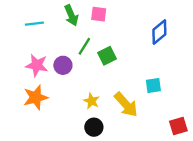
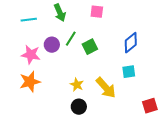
pink square: (99, 14) -> (97, 12), moved
blue diamond: (159, 32) -> (131, 43), moved
purple circle: (63, 65) -> (52, 45), moved

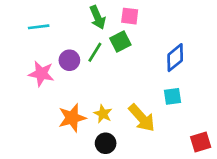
green arrow: (60, 13) -> (98, 17), moved
green square: (90, 47) -> (120, 42), moved
orange star: (30, 82) -> (72, 118), moved

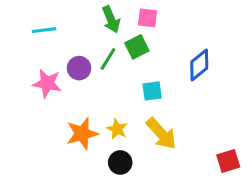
cyan square: (173, 96) -> (152, 91), moved

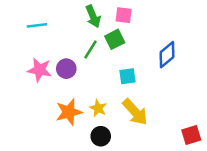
purple circle: (79, 68) -> (66, 69), moved

